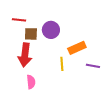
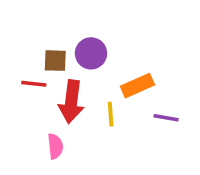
red line: (19, 20) -> (34, 84), moved
red arrow: (25, 55) -> (71, 102), moved

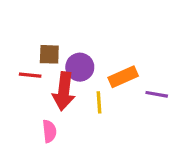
purple circle: (91, 53) -> (80, 67), moved
purple line: (166, 118) -> (157, 94), moved

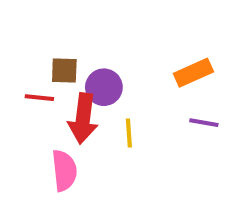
orange rectangle: (123, 77) -> (193, 73), moved
pink semicircle: (49, 131) -> (64, 171), size x1.4

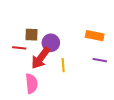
orange rectangle: (193, 73) -> (95, 36), turned 36
red arrow: (83, 118) -> (41, 58), turned 30

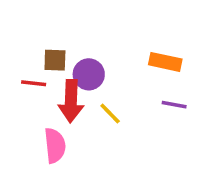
red arrow: (41, 58) -> (71, 101), turned -35
yellow line: (63, 65) -> (110, 114), turned -40

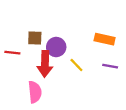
red line: (34, 83) -> (12, 53), moved
yellow line: (110, 114) -> (76, 65), moved

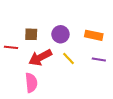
purple circle: (56, 47) -> (60, 34), moved
red arrow: (45, 64) -> (40, 57), turned 60

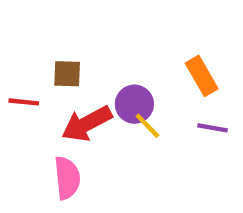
purple circle: (60, 34) -> (134, 104), moved
orange rectangle: (94, 35) -> (202, 76), turned 48

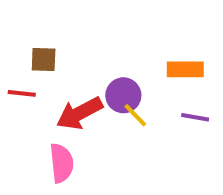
brown square: (67, 74) -> (44, 59), moved
orange rectangle: (202, 76) -> (185, 69), turned -60

